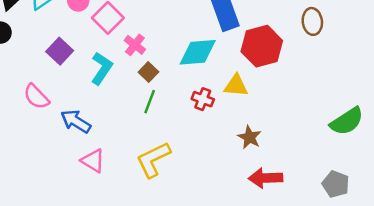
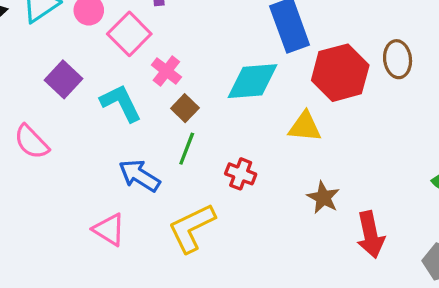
brown ellipse: (312, 21) -> (398, 59), moved
cyan L-shape: (102, 68) -> (121, 103), turned -60
red cross: (203, 99) -> (241, 174), moved
blue arrow: (76, 121) -> (139, 176), moved
red arrow: (266, 178) -> (371, 235), moved, turned -100

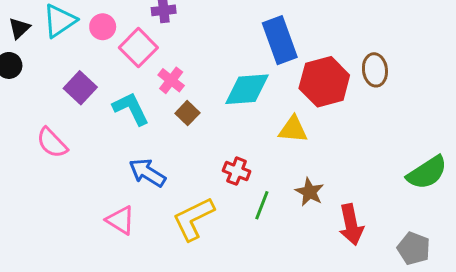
green line: (187, 149) -> (262, 205), moved

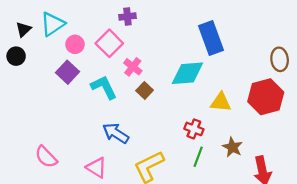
pink circle: (103, 27) -> (75, 44), moved
red hexagon: (324, 82) -> (266, 97), moved
pink semicircle: (52, 143) -> (46, 157), moved
red cross: (237, 171) -> (194, 129), moved

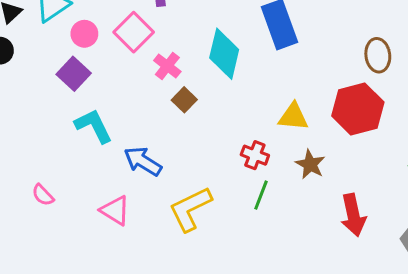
cyan diamond: (187, 73) -> (224, 54), moved, turned -72
cyan L-shape: (104, 87) -> (94, 126), moved
brown star: (232, 147) -> (310, 164), moved
pink semicircle: (46, 157) -> (43, 195), size x0.7

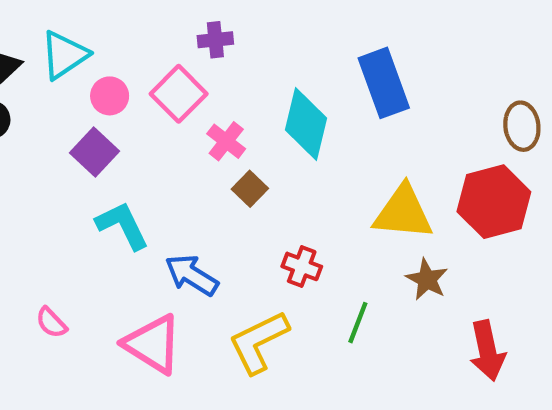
yellow triangle: (293, 117) -> (403, 212), size x1.4
red cross: (255, 155) -> (302, 266), moved
pink triangle: (115, 210) -> (153, 344), size x1.4

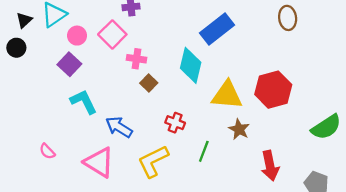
blue rectangle: (384, 83) -> (217, 29), turned 72
cyan diamond: (306, 124) -> (191, 65), moved
brown ellipse: (522, 126) -> (288, 18), moved
pink cross: (226, 141) -> (137, 59), turned -30

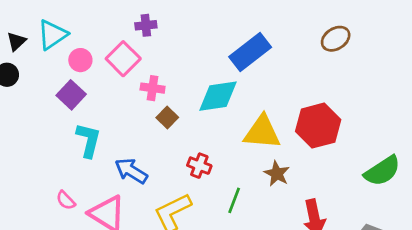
brown ellipse: (288, 18) -> (336, 39), turned 65
cyan diamond: (191, 65) -> (218, 96), turned 68
cyan L-shape: (84, 102) -> (88, 140), turned 40
pink semicircle: (47, 151) -> (66, 200), moved

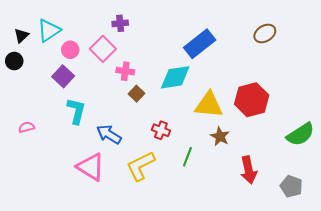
pink semicircle: (66, 200) -> (26, 127), moved, turned 119

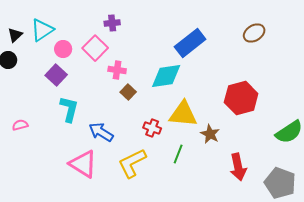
yellow triangle: (209, 105) -> (183, 114), moved
gray pentagon: (291, 186) -> (280, 183), size x1.4

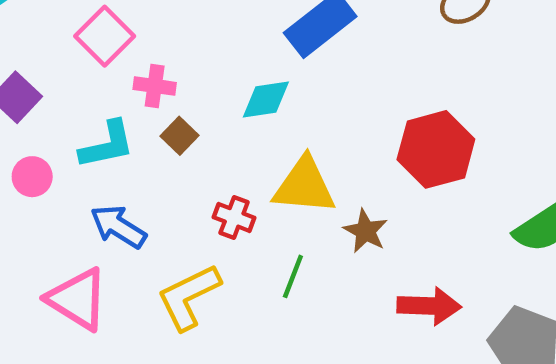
pink circle: (63, 49) -> (32, 177), moved
cyan diamond: (166, 76) -> (266, 100), size x0.7
cyan L-shape: (69, 109) -> (107, 145), moved, turned 64
red arrow: (238, 167) -> (429, 306), turned -76

